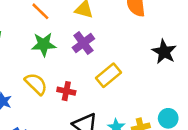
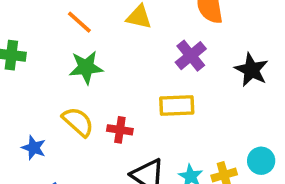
purple cross: (83, 43) -> (191, 56), moved
yellow rectangle: (109, 75) -> (177, 106), turned 40

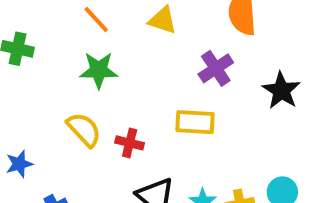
blue star: (34, 148) -> (19, 164), moved, turned 30

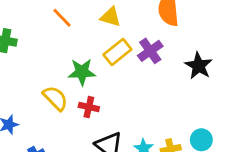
green star: (99, 70) -> (82, 72), moved
yellow rectangle: (195, 122) -> (117, 52), moved, turned -40

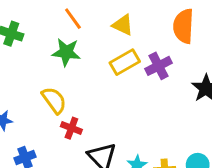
green star: (82, 72) -> (66, 52), moved
red cross: (89, 107) -> (71, 128), moved

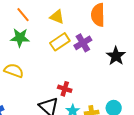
yellow semicircle: (54, 100) -> (14, 71), turned -30
red cross: (71, 128) -> (65, 89), moved

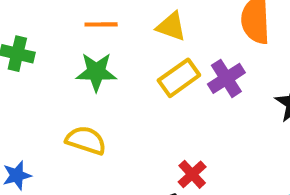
orange line: (23, 15) -> (101, 24), turned -49
red cross: (65, 89) -> (192, 174), turned 32

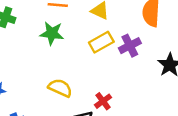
yellow semicircle: (86, 140) -> (60, 88), moved

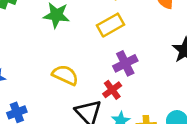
purple cross: (130, 46) -> (125, 63), moved

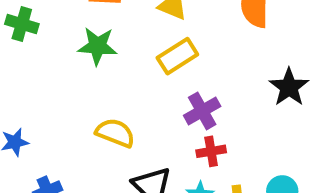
red cross: (112, 90) -> (211, 151), moved, turned 30

